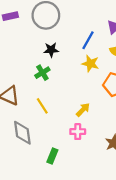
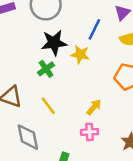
black star: (51, 50) -> (54, 43), size x1.5
yellow star: (90, 64) -> (80, 54), moved

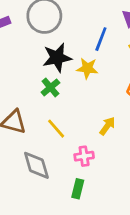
pink cross: (90, 132) -> (84, 156), moved

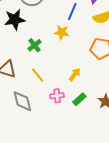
black star: (57, 58) -> (15, 20), moved
green rectangle: (78, 189) -> (79, 99), moved, turned 32

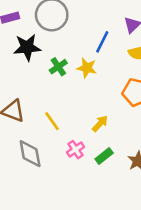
green cross: (34, 45) -> (58, 67), moved
pink cross: (57, 96) -> (75, 150), turned -32

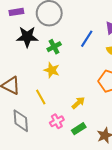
green cross: (58, 67) -> (54, 47), moved
yellow star: (87, 68) -> (52, 70), moved

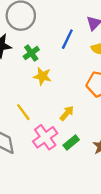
yellow star: (52, 70) -> (42, 76), moved
pink cross: (57, 121) -> (45, 137), size x1.5

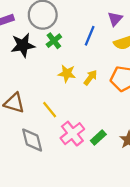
green cross: (31, 53) -> (54, 41), moved
yellow arrow: (67, 113) -> (90, 78), moved

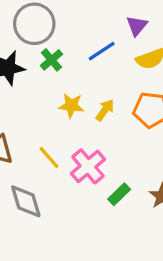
blue line: (90, 36) -> (102, 51), turned 36
pink cross: (72, 134) -> (88, 166), moved

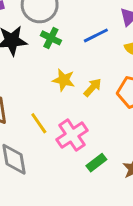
green cross: (51, 60) -> (51, 38), turned -30

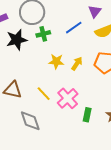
green cross: (51, 38) -> (43, 34), turned -32
green rectangle: (96, 163) -> (87, 115), turned -32

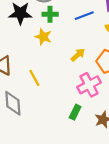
yellow star: (56, 61) -> (43, 37), moved
pink cross: (68, 98) -> (89, 85), moved

